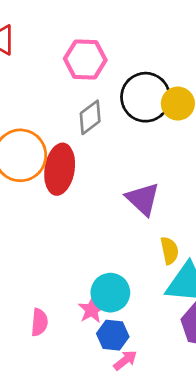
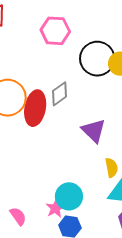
gray diamond: (90, 117) -> (59, 94), moved
pink semicircle: (39, 322) -> (18, 216), turned -42

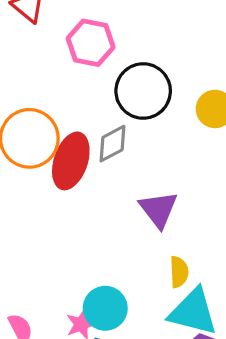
pink hexagon: (55, 31) -> (91, 43), moved
black circle: (97, 59) -> (143, 91), moved

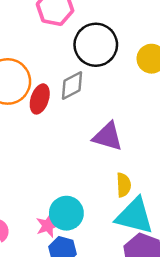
red ellipse: (71, 161) -> (40, 99), size x0.7
purple triangle: (159, 209) -> (108, 137), turned -36

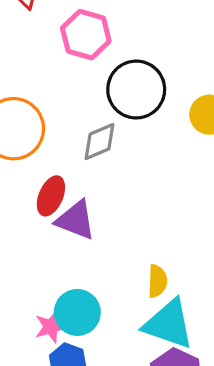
red ellipse: (40, 99) -> (51, 196), moved
purple triangle: (108, 137) -> (76, 220), moved

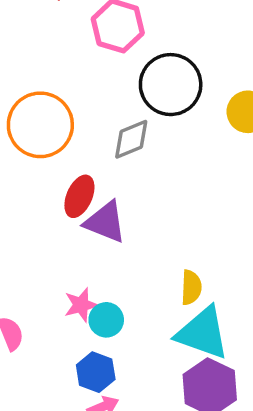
cyan circle: (77, 312) -> (106, 320), size x0.7
pink star: (51, 327) -> (81, 305), moved

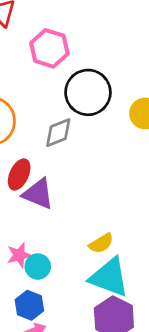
yellow semicircle: (191, 287) -> (101, 243), turned 55

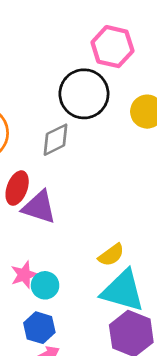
pink hexagon: (49, 48) -> (112, 47), moved

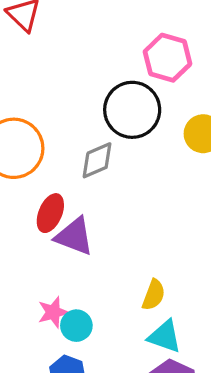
yellow semicircle: (111, 255) -> (154, 295), turned -36
cyan triangle: (123, 291) -> (165, 336), size x0.7

